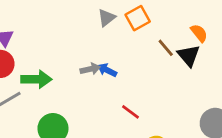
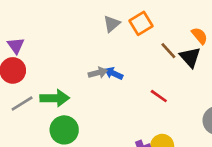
green arrow: (36, 79) -> (55, 98), moved
red line: (131, 112) -> (159, 96), moved

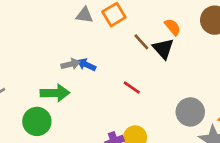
gray triangle: (112, 24) -> (84, 15), turned 48
green arrow: (55, 98) -> (55, 93), moved

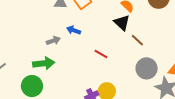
brown line: (141, 42) -> (137, 40), moved
blue arrow: (86, 65) -> (74, 30), moved

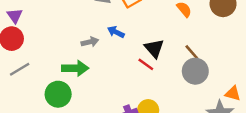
black triangle: (122, 23) -> (154, 48), moved
gray circle: (147, 68) -> (195, 71), moved

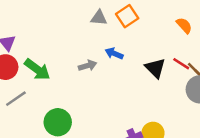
red line: (146, 64) -> (181, 64), moved
green arrow: (75, 68) -> (37, 69), moved, turned 40

